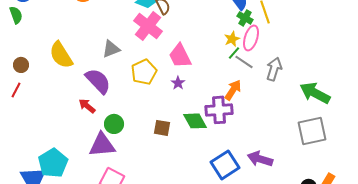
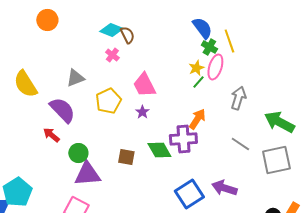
pink cross: (148, 26) -> (112, 55), size x0.5
gray line: (244, 62) -> (240, 144), moved
purple triangle: (102, 145) -> (87, 174), moved

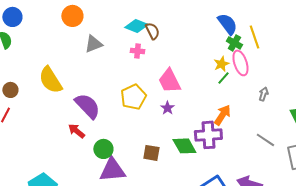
pink cross: (112, 55) -> (137, 51), turned -32
pink ellipse: (215, 67) -> (240, 63), turned -35
gray triangle: (75, 78) -> (93, 44), moved
gray arrow: (238, 98) -> (263, 94), size x0.6

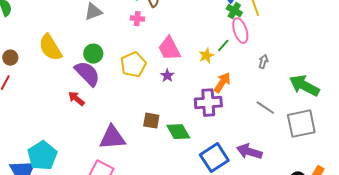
yellow star: (221, 64) -> (206, 56), moved
green diamond: (184, 146) -> (178, 132), moved
green circle: (103, 149) -> (93, 54), moved

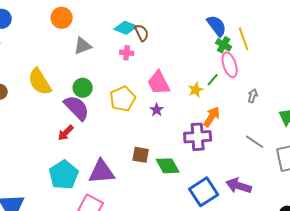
red arrow: (76, 99) -> (66, 133), turned -84
cyan pentagon: (42, 156) -> (64, 175), moved

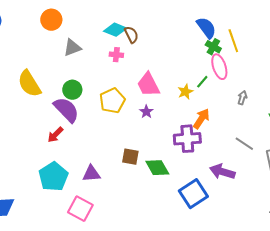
purple triangle: (102, 172) -> (91, 174), size x0.7
purple arrow: (239, 186) -> (222, 172), moved

